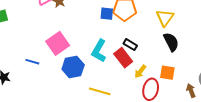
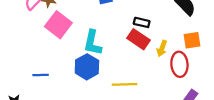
pink square: (58, 43) -> (58, 25), moved
cyan L-shape: (99, 51) -> (93, 43), moved

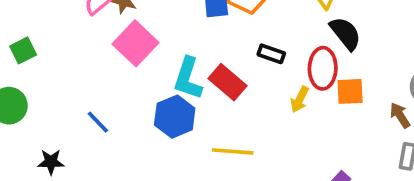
red rectangle: (138, 39) -> (228, 82), moved
red ellipse: (179, 64) -> (323, 68), moved
blue line: (41, 75) -> (98, 122), turned 42

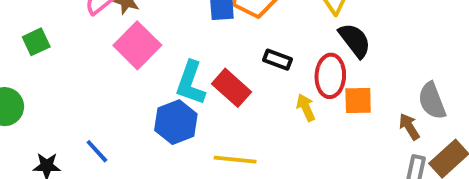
green square: (23, 50) -> (36, 42), moved
yellow arrow: (300, 99) -> (306, 108), turned 128
blue line: (98, 122) -> (97, 151), moved

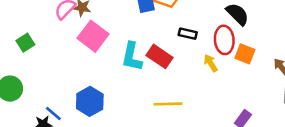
orange square: (358, 101) -> (245, 54), turned 30
blue hexagon: (176, 122) -> (90, 101), moved
blue line: (97, 151) -> (53, 114), moved

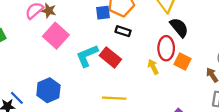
black rectangle: (188, 34) -> (123, 31), moved
cyan L-shape: (132, 57) -> (87, 56), turned 50

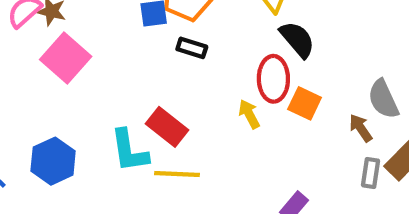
cyan L-shape: (87, 56) -> (129, 151), moved, turned -75
red rectangle: (110, 57) -> (167, 127), moved

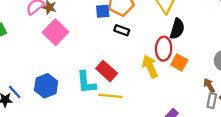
black semicircle: (297, 39) -> (177, 29), turned 54
yellow arrow: (249, 114) -> (150, 66), size x1.5
brown arrow: (361, 128) -> (209, 85), moved

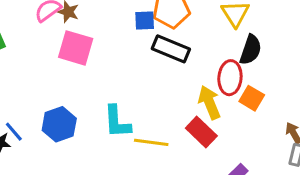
black rectangle: (122, 30) -> (171, 49), size x1.6
pink square: (55, 32) -> (76, 48), turned -30
red rectangle: (107, 71) -> (201, 132), moved

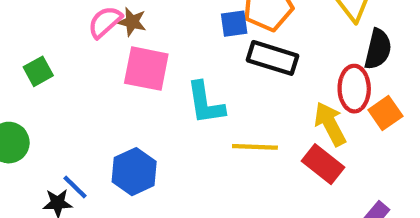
orange square: (252, 98) -> (385, 113), turned 30
cyan L-shape: (117, 122) -> (205, 103), moved
yellow line: (151, 142) -> (255, 147), moved

